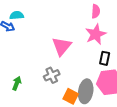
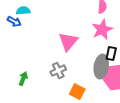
gray ellipse: (86, 91) -> (101, 67), moved

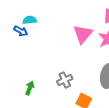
pink triangle: (68, 42) -> (83, 34), moved

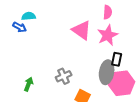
pink triangle: (83, 34) -> (82, 30), turned -35

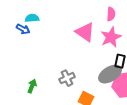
gray ellipse: (107, 72) -> (110, 74), turned 50

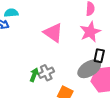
pink triangle: (85, 32) -> (53, 33), moved
green arrow: (32, 86) -> (34, 75), moved

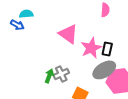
pink star: (90, 32) -> (91, 48), moved
black rectangle: (99, 56) -> (107, 49), moved

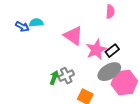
cyan semicircle: (26, 14) -> (36, 23), moved
black rectangle: (107, 49) -> (112, 51), turned 40

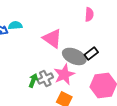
pink star: (96, 50) -> (64, 74), moved
gray ellipse: (109, 72) -> (74, 56), moved, turned 55

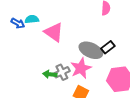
pink triangle: (52, 38) -> (54, 32), moved
green arrow: (33, 80) -> (50, 74), turned -104

